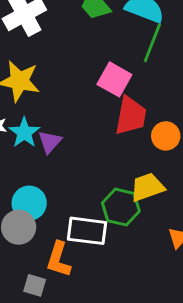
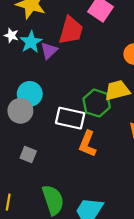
red trapezoid: (131, 116) -> (71, 30), moved
orange L-shape: (59, 259) -> (88, 144), moved

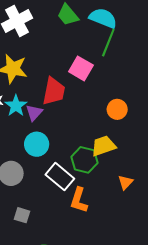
cyan circle: (30, 94) -> (37, 144), moved
white rectangle: (70, 118) -> (60, 177), turned 32

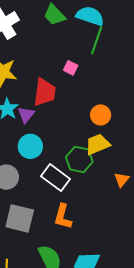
pink square: (81, 68) -> (71, 68), size x0.6
orange circle: (117, 109) -> (101, 115), moved
orange L-shape: (79, 200) -> (63, 217), moved
gray square: (22, 215) -> (20, 218), size x1.8

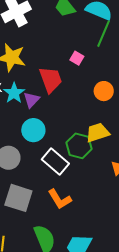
red trapezoid: (45, 92) -> (51, 80), turned -32
orange circle: (101, 115) -> (104, 91), moved
orange L-shape: (63, 217) -> (60, 199), turned -50

